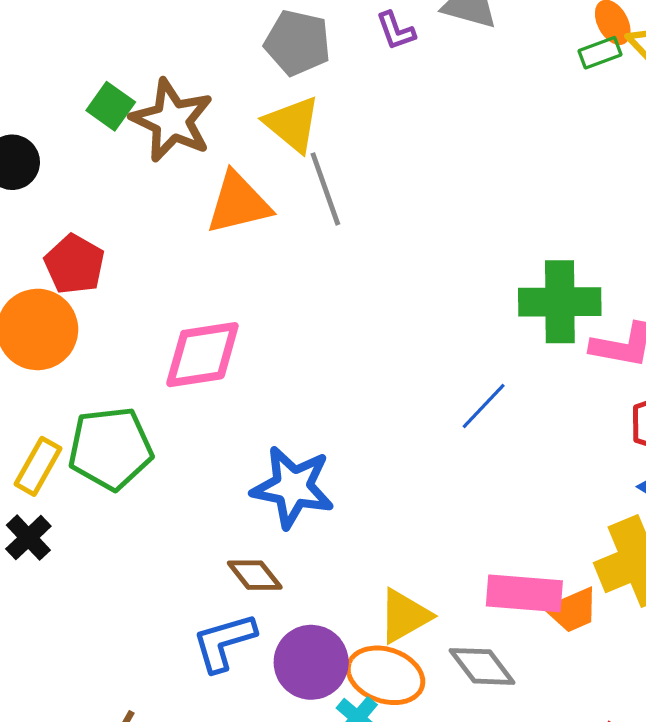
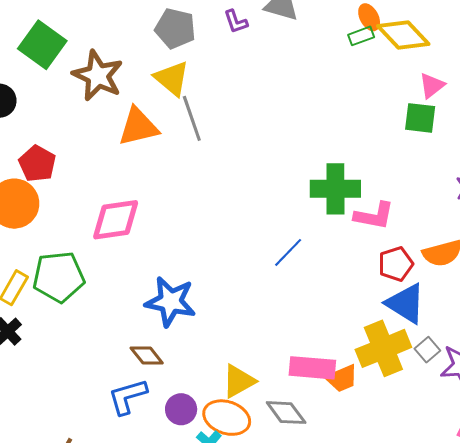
green square: (111, 106) -> (42, 45), moved, size x1.6
purple circle: (311, 662) -> (181, 409), size x0.7

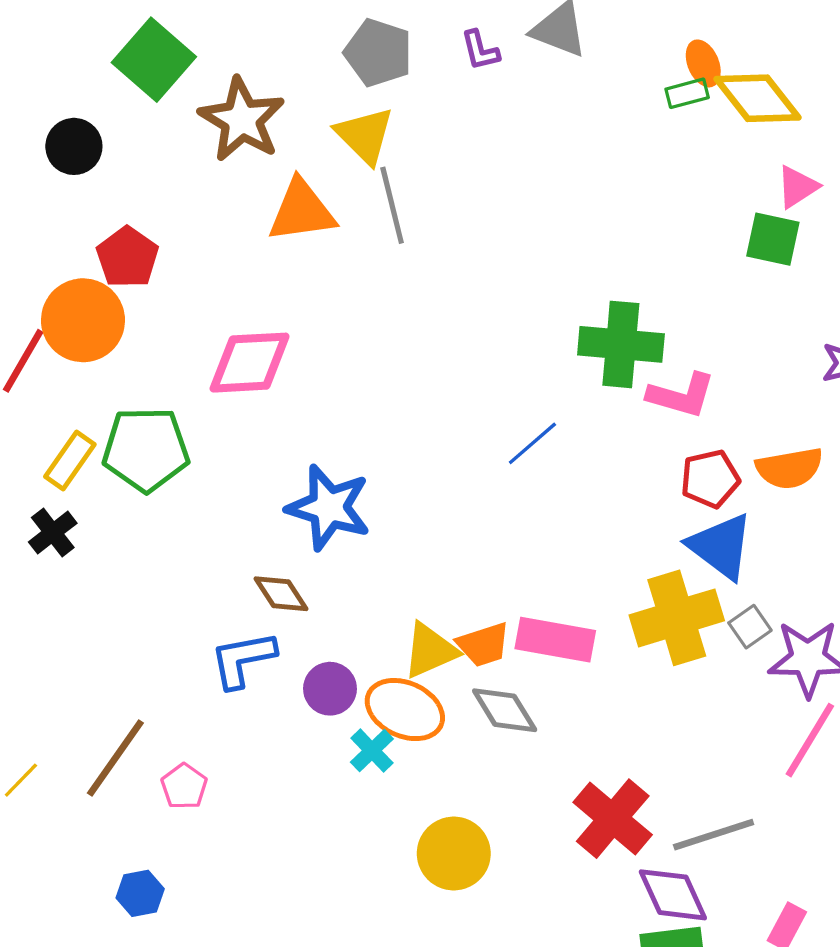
orange trapezoid: (342, 378) -> (483, 645), moved

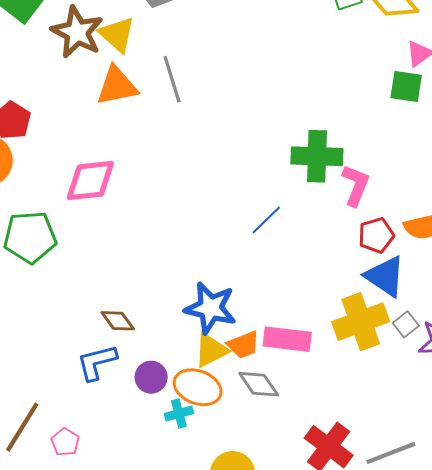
yellow triangle: (365, 135) -> (117, 34), moved
pink L-shape: (681, 395) -> (356, 185), turned -81
blue star: (329, 508) -> (210, 308), moved
cyan cross: (372, 751) -> (179, 413), turned 32

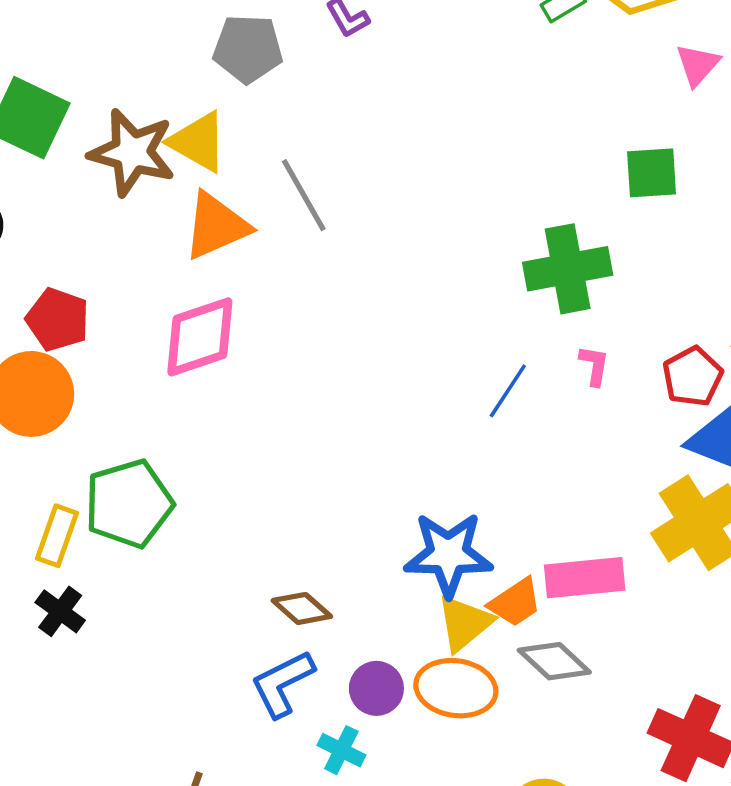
green square: (406, 87) -> (652, 173), moved
pink diamond: (90, 180) -> (200, 337), moved
pink L-shape: (356, 185) -> (594, 365), moved, size x0.6
cyan cross: (179, 413) -> (341, 750), moved, turned -36

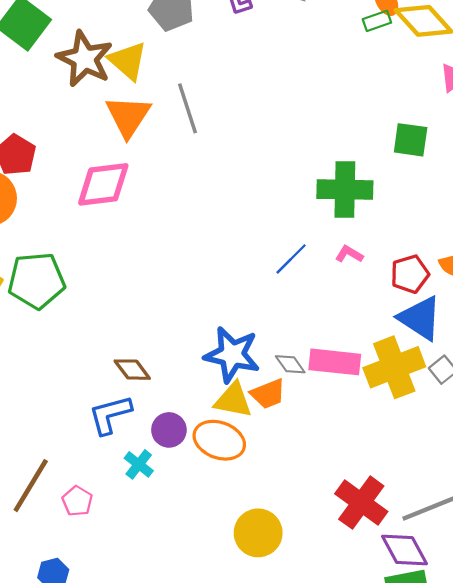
orange triangle: (216, 226) -> (128, 116), turned -45
pink L-shape: (594, 365) -> (349, 254), turned -80
pink rectangle: (585, 578) -> (335, 362), moved
yellow triangle: (464, 623) -> (233, 400), turned 39
gray diamond: (554, 661) -> (290, 364), moved, size x0.7

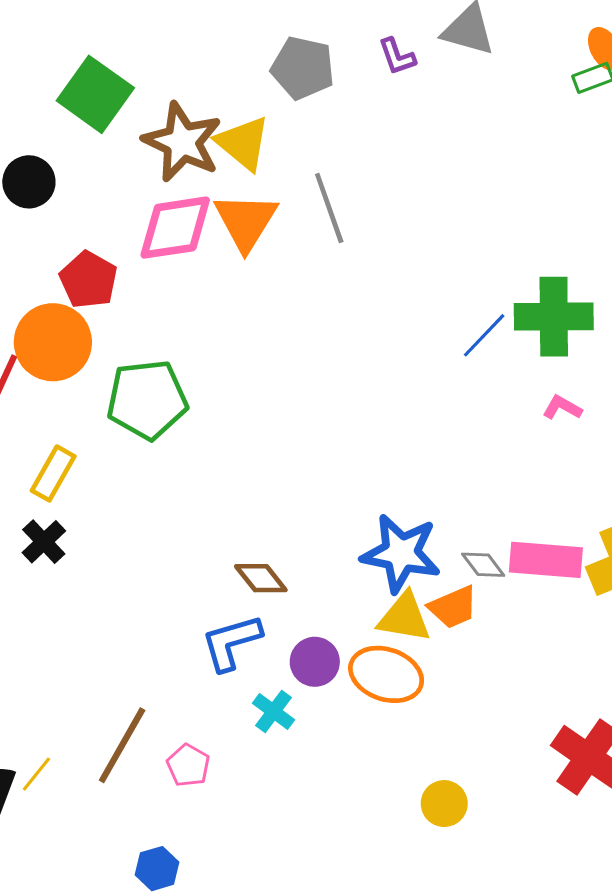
pink diamond: (103, 184) -> (175, 228), moved
blue line: (291, 259) -> (484, 335), moved
green pentagon: (36, 281) -> (147, 400), moved
yellow circle: (258, 533) -> (444, 804), size x0.7

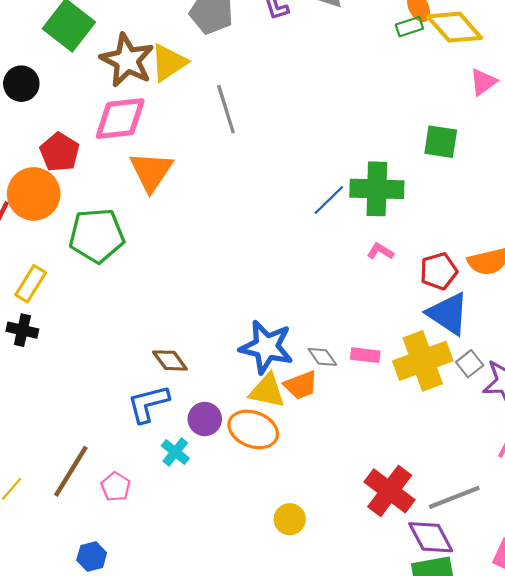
yellow triangle: (243, 143) -> (169, 63), turned 45
orange triangle: (246, 221) -> (151, 171), moved
black cross: (44, 542) -> (22, 330), turned -36
pink rectangle: (546, 560) -> (365, 355), size x0.6

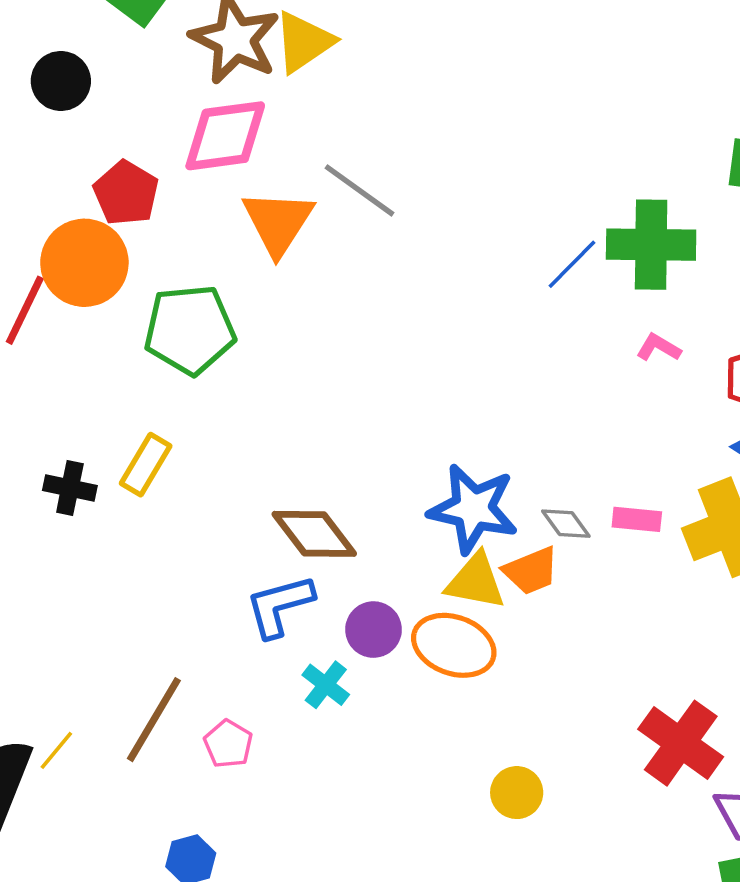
gray line: (226, 109) -> (359, 190), moved, turned -36
yellow rectangle: (31, 284) -> (146, 465), moved
brown diamond: (170, 360) -> (314, 534), size x1.4

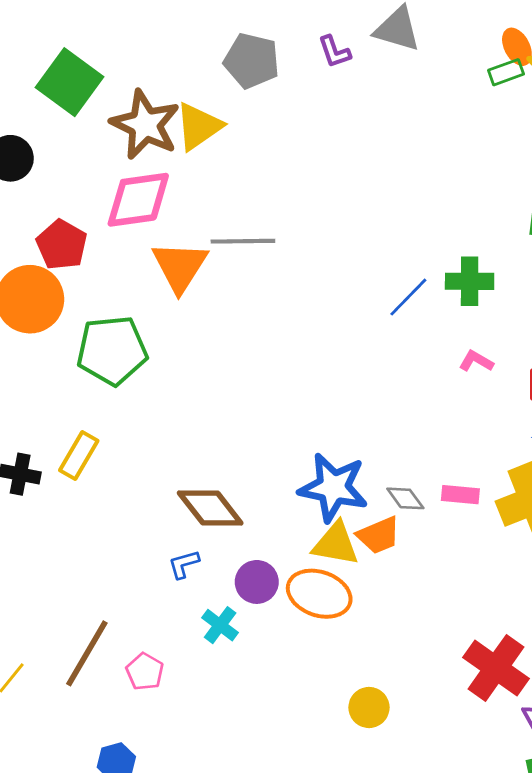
gray line: (359, 190) -> (243, 241), turned -36
green cross: (651, 245) -> (470, 281), size x0.7
blue L-shape: (280, 606) -> (184, 564), size x0.6

